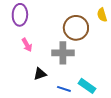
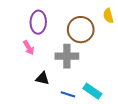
purple ellipse: (20, 15) -> (38, 22), moved
black triangle: (40, 74) -> (42, 78), turned 32

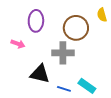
pink arrow: (29, 48) -> (18, 44), moved, turned -40
black triangle: (42, 78) -> (40, 74), size x1.5

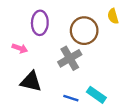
gray cross: (63, 53) -> (70, 58), turned -30
black triangle: (40, 74) -> (31, 82), moved

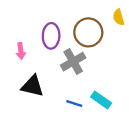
purple ellipse: (40, 23) -> (51, 36), moved
pink arrow: (20, 48) -> (21, 51), turned 64

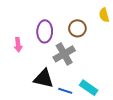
brown circle: (88, 32) -> (77, 28), size x0.7
black triangle: (32, 86) -> (44, 79), moved

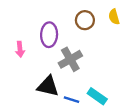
brown circle: (77, 28) -> (85, 20), moved

